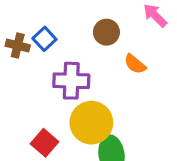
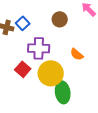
orange semicircle: (135, 64) -> (77, 54), moved
red square: (44, 143) -> (23, 69), moved

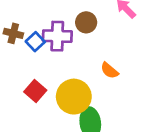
blue square: (23, 23) -> (35, 42), moved
purple cross: (39, 48) -> (57, 36), moved

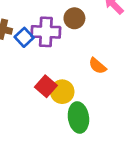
red square: (35, 91) -> (46, 86), moved
yellow circle: (74, 97) -> (62, 92), size x0.7

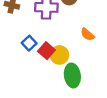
blue square: (24, 37) -> (29, 43), moved

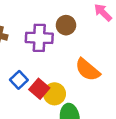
orange semicircle: (87, 34) -> (88, 70), size x1.5

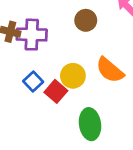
purple cross: (39, 38) -> (32, 35), moved
yellow circle: (55, 94) -> (73, 76), moved

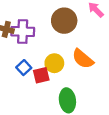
brown circle: (86, 20) -> (64, 21), size x1.5
red square: (56, 91) -> (41, 75), turned 35

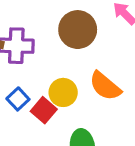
red square: (41, 75) -> (44, 110), turned -35

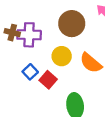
yellow circle: (63, 92) -> (62, 56), moved

